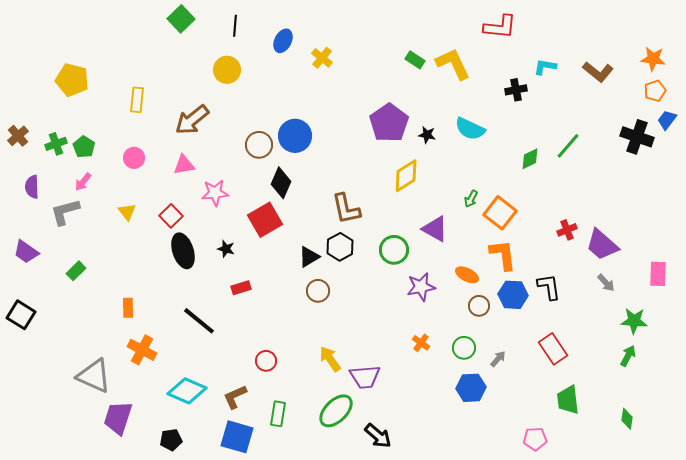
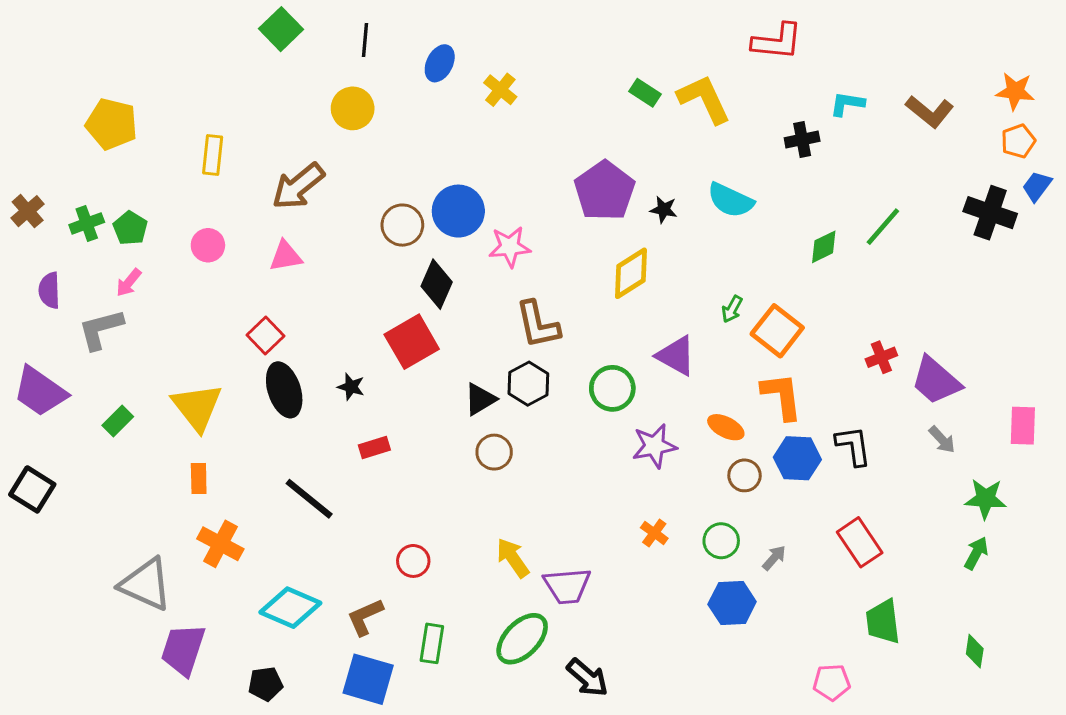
pink star: (215, 193) -> (510, 247), moved
yellow triangle: (127, 212) -> (197, 407), moved, size x1.8
purple trapezoid: (26, 252) -> (40, 391), size x1.4

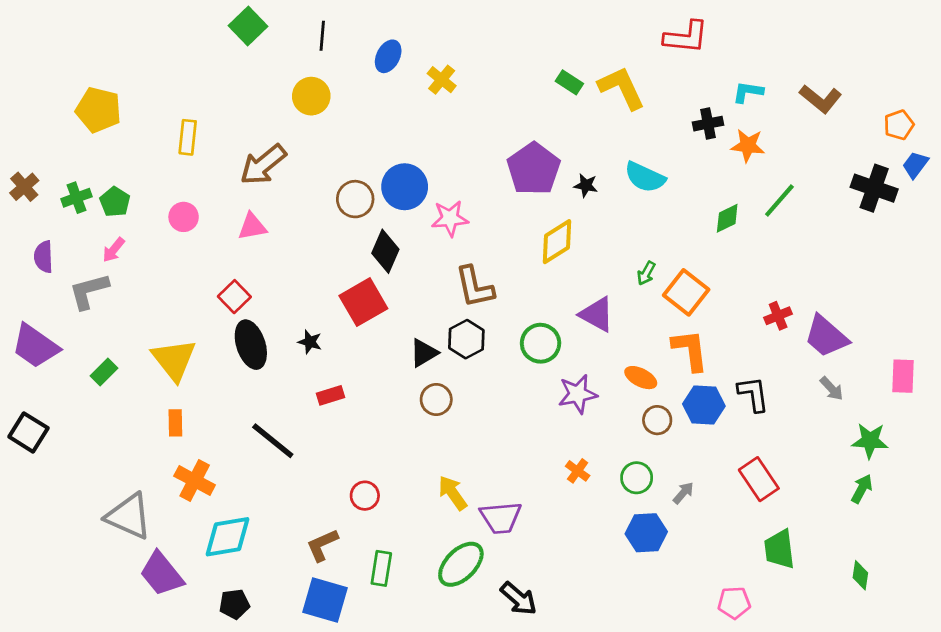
orange star: (1015, 91) -> (748, 146), moved
cyan diamond: (290, 608) -> (227, 537), moved, turned -33
purple trapezoid: (183, 650) -> (162, 574), turned -57

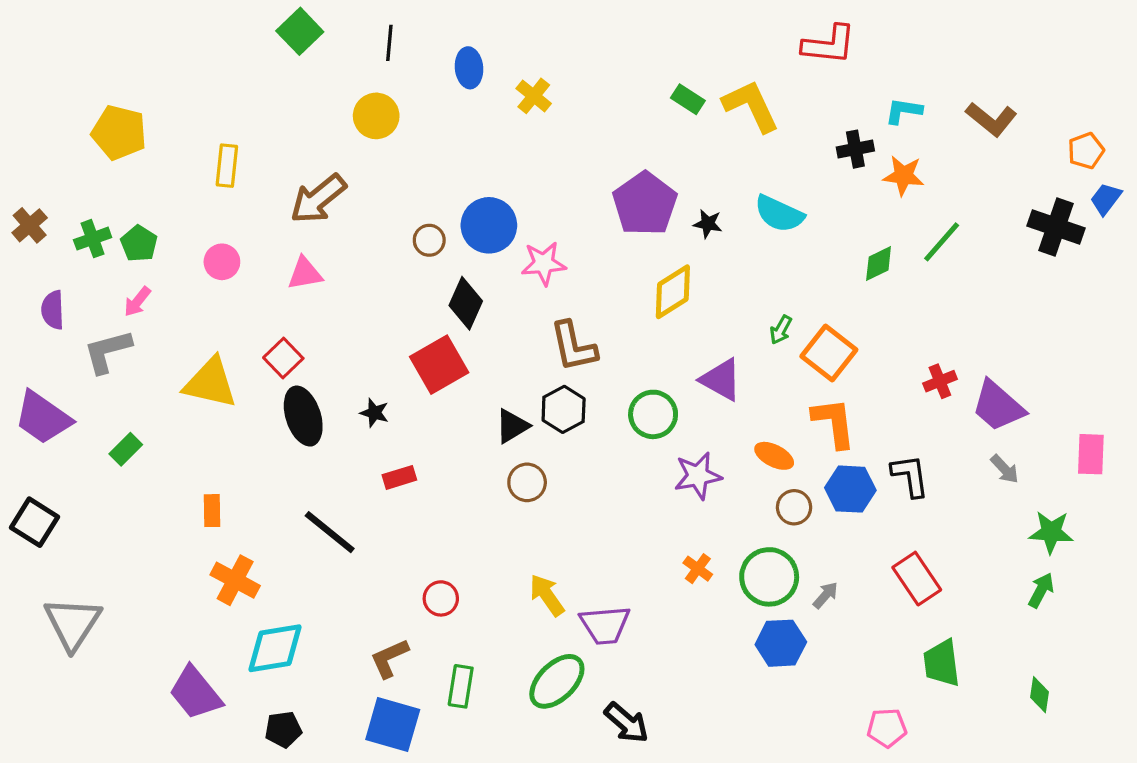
blue ellipse: (388, 56) -> (469, 68), turned -32
brown circle: (355, 199) -> (429, 240), size x0.7
yellow triangle: (174, 360) -> (210, 383), moved, turned -39
green circle: (637, 478) -> (769, 577), size x1.5
gray triangle: (129, 516) -> (73, 623), moved, turned 39

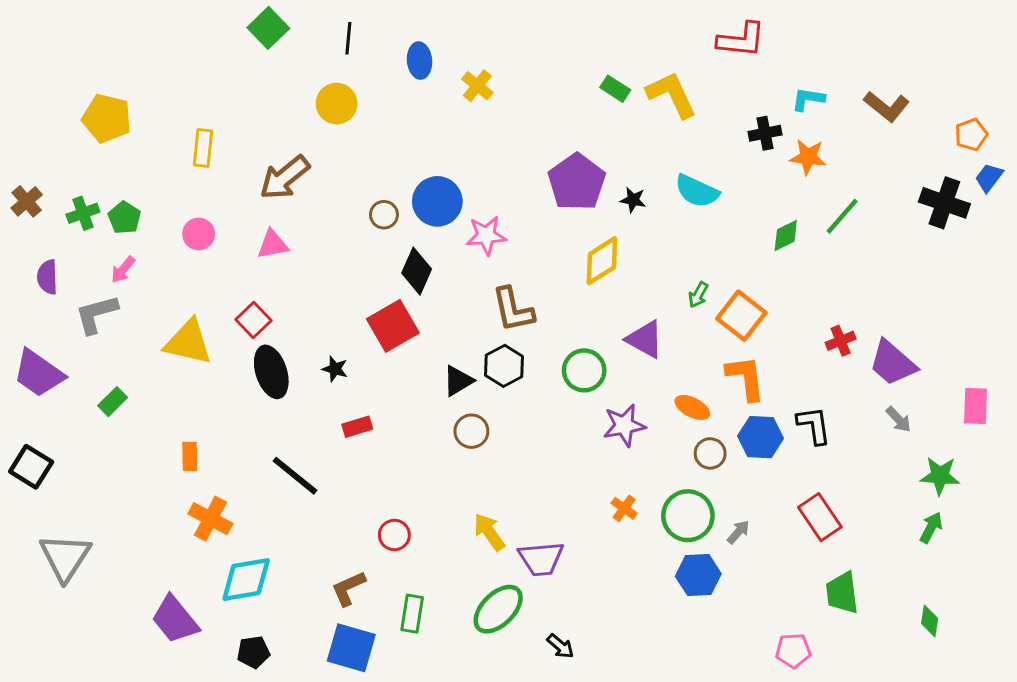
black arrow: (627, 723) -> (560, 646), size x0.7

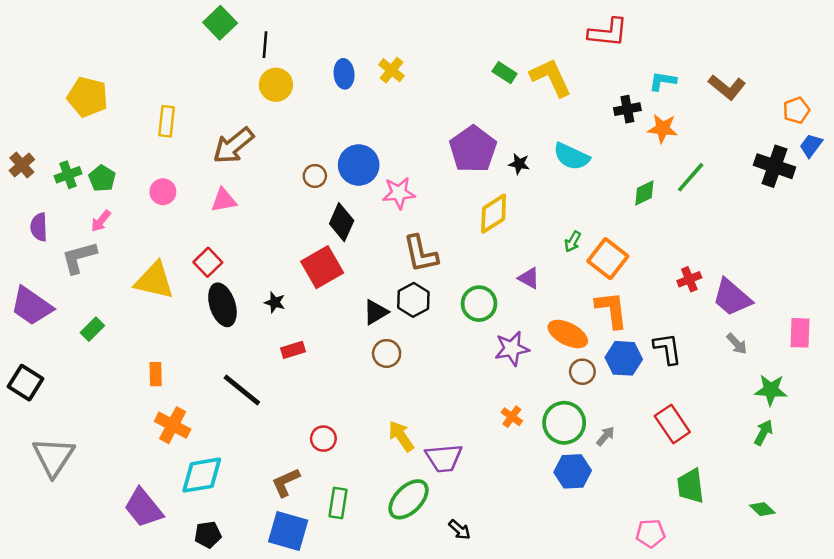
black line: (348, 38) -> (265, 45), moved
blue ellipse: (420, 61) -> (344, 74), moved
purple triangle: (645, 339) -> (529, 278), size x0.7
orange ellipse: (692, 407) -> (568, 334), size x1.4
green diamond: (930, 621) -> (762, 509), turned -55

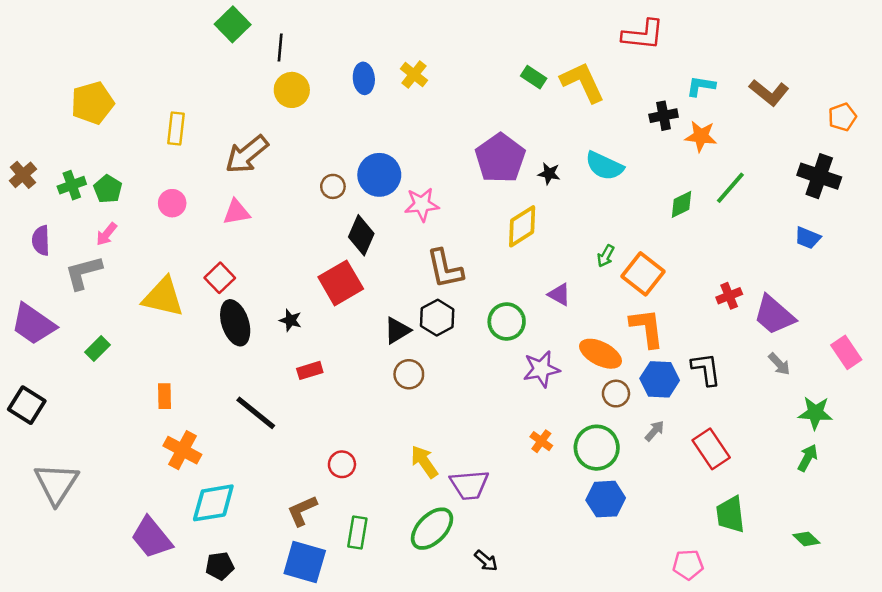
yellow pentagon: (87, 97) -> (92, 103), turned -30
blue trapezoid: (811, 146) -> (808, 238), moved, turned -105
pink rectangle: (800, 333) -> (846, 352), turned -36
gray arrow: (605, 436) -> (655, 431), moved

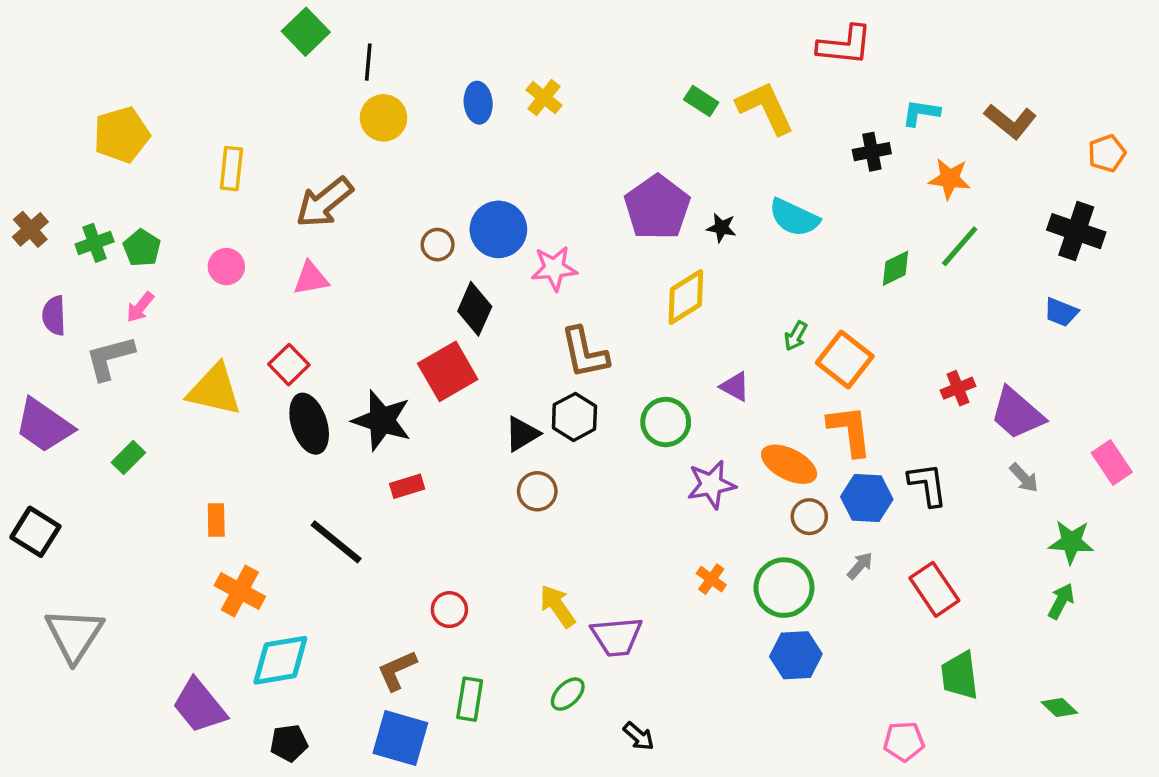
orange star: (701, 136) -> (950, 179), moved
black star: (290, 320) -> (382, 420), size x2.0
green ellipse: (432, 529) -> (568, 694), size x0.6

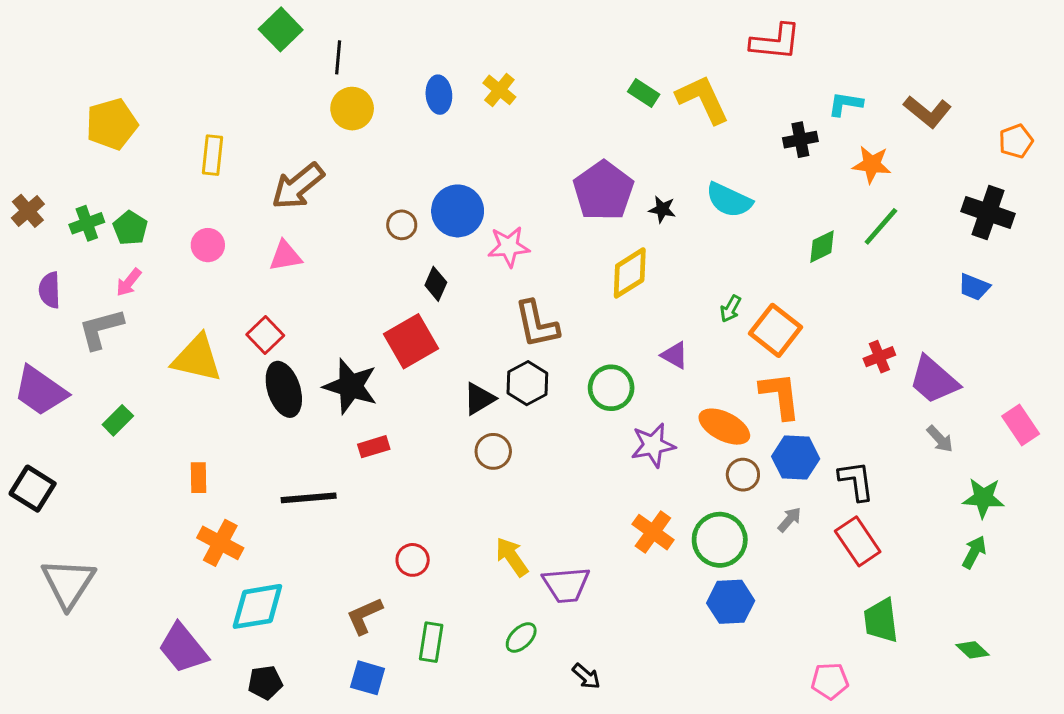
black diamond: (475, 309) -> (436, 284), size x0.7
black L-shape: (928, 485) -> (856, 481), moved
black line: (336, 542) -> (309, 498), turned -44
orange cross: (711, 579) -> (653, 532), size x1.5
blue square: (400, 738) -> (368, 678), size x0.7

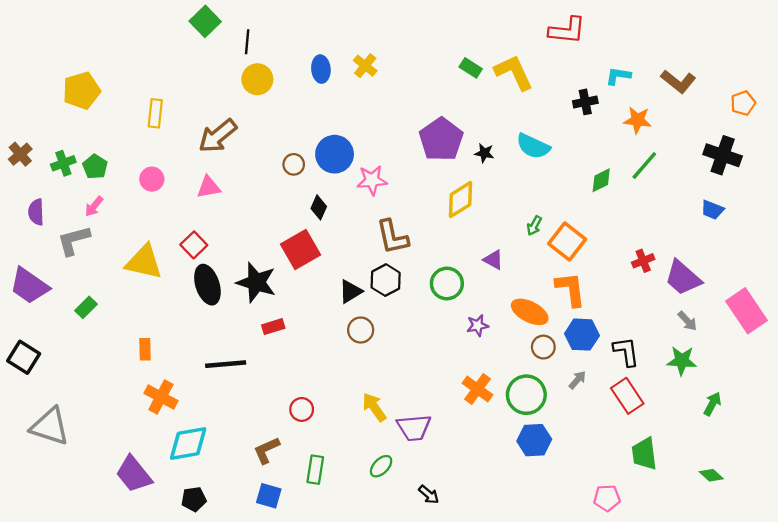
pink rectangle: (1021, 425) -> (746, 311), size x1.5
purple star: (653, 445) -> (478, 325), size x0.7
green star: (983, 498) -> (682, 361), moved
gray triangle: (68, 583) -> (50, 426), turned -45

